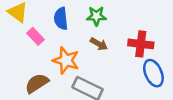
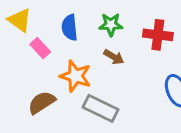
red cross: (141, 44) -> (158, 35), moved

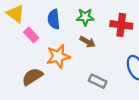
orange star: (75, 76) -> (58, 56), turned -30
gray rectangle: (101, 108) -> (98, 81), moved, size x0.7

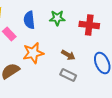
brown arrow: (87, 42) -> (68, 55), moved

